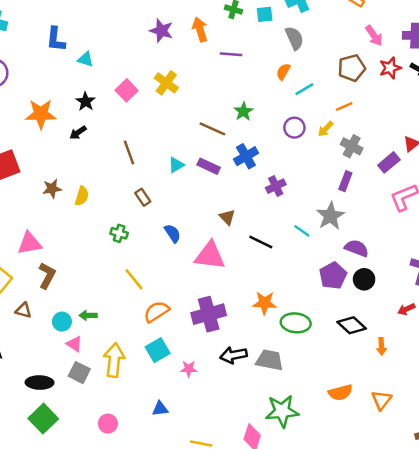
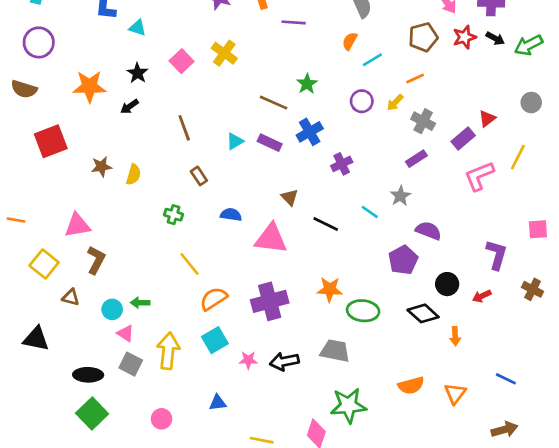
purple rectangle: (345, 181) -> (416, 159), turned 36
gray star: (330, 216) -> (400, 196), size x0.7
blue semicircle: (173, 233) -> (231, 215), turned -48
black circle: (364, 279) -> (447, 284), moved
black arrow: (233, 355) -> (284, 361), moved

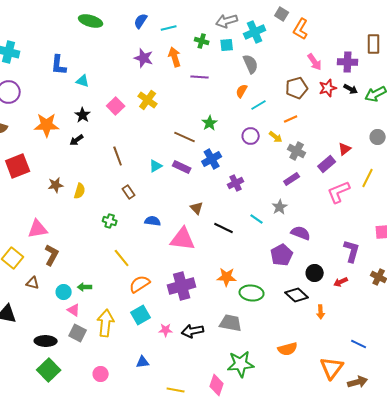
yellow arrow: (395, 103) -> (276, 137), turned -96
orange triangle: (455, 393) -> (332, 368), moved, size x1.4

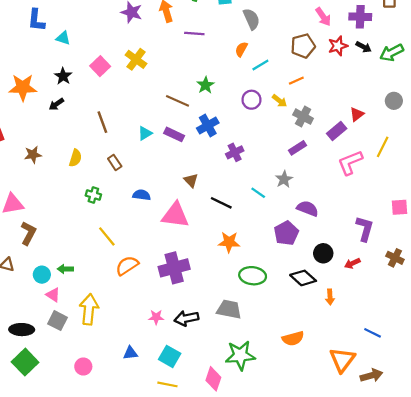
yellow semicircle: (80, 191) -> (75, 158), moved
orange star: (227, 277) -> (229, 242), moved
cyan square: (141, 315) -> (170, 356), moved, turned -30

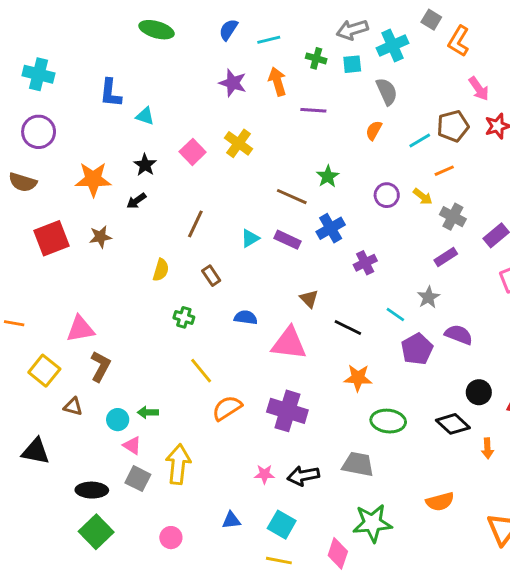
cyan line: (260, 65) -> (420, 140), moved
brown line: (102, 122) -> (195, 224), turned 45
brown star: (33, 155) -> (100, 237), moved
purple pentagon: (286, 233) -> (417, 349), moved
purple cross: (174, 268) -> (287, 411), turned 32

